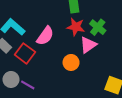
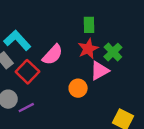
red star: (76, 27) -> (88, 49), turned 30
purple line: (28, 85) -> (26, 108), turned -64

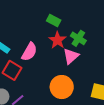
green rectangle: (89, 25) -> (54, 20), turned -48
orange circle: (78, 88) -> (62, 87), moved, size x1.5

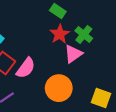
pink semicircle: (29, 52) -> (26, 68), moved

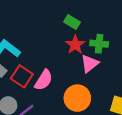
green cross: (84, 35) -> (99, 44), turned -30

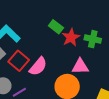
green rectangle: (72, 22) -> (56, 27), moved
pink triangle: (90, 63) -> (80, 66), moved, turned 30

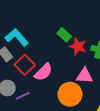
red star: (71, 37) -> (78, 46), turned -30

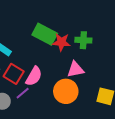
green rectangle: (64, 35) -> (45, 34), size x1.6
purple line: (23, 96) -> (23, 93), moved

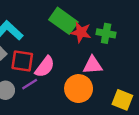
red square: (14, 74) -> (22, 61), turned -30

